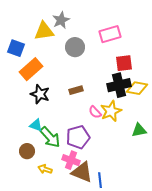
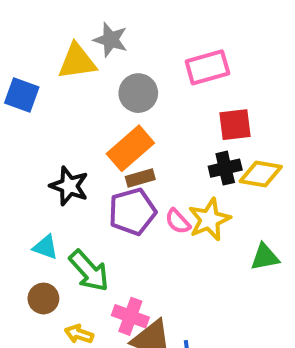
gray star: (61, 20) -> (111, 40), turned -30
orange rectangle: (31, 69) -> (130, 148), moved
black cross: (119, 85) -> (225, 168), size x0.7
cyan triangle: (36, 125) -> (45, 247), moved
purple pentagon: (78, 137) -> (132, 212), moved

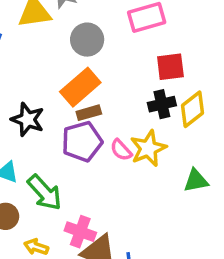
yellow diamond: (261, 174) -> (192, 109), turned -48

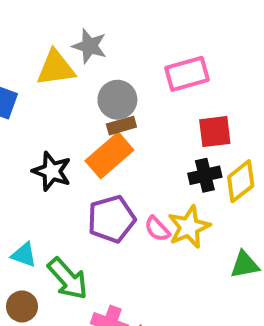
brown rectangle: (89, 113) -> (121, 126), moved
black star: (28, 119) -> (52, 171), moved

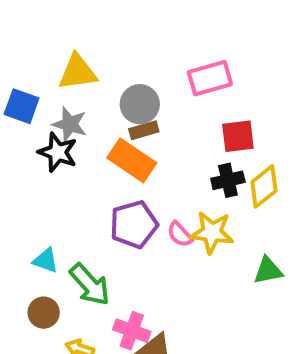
gray star: (90, 46) -> (70, 124), moved
orange rectangle: (109, 155) -> (132, 160), turned 75
black star: (52, 171) -> (58, 152), moved
yellow star: (189, 227) -> (212, 232), turned 30

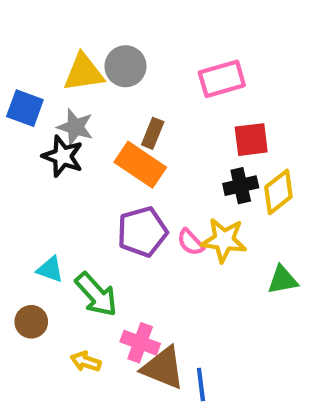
gray circle: (140, 104) -> (126, 66), moved
brown rectangle: (144, 130) -> (153, 133), turned -52
brown circle: (44, 313) -> (31, 322), moved

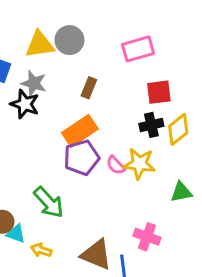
orange rectangle: (140, 165) -> (80, 131), moved, turned -68
cyan triangle: (50, 269) -> (16, 234), moved
pink cross: (140, 343) -> (147, 237), moved

